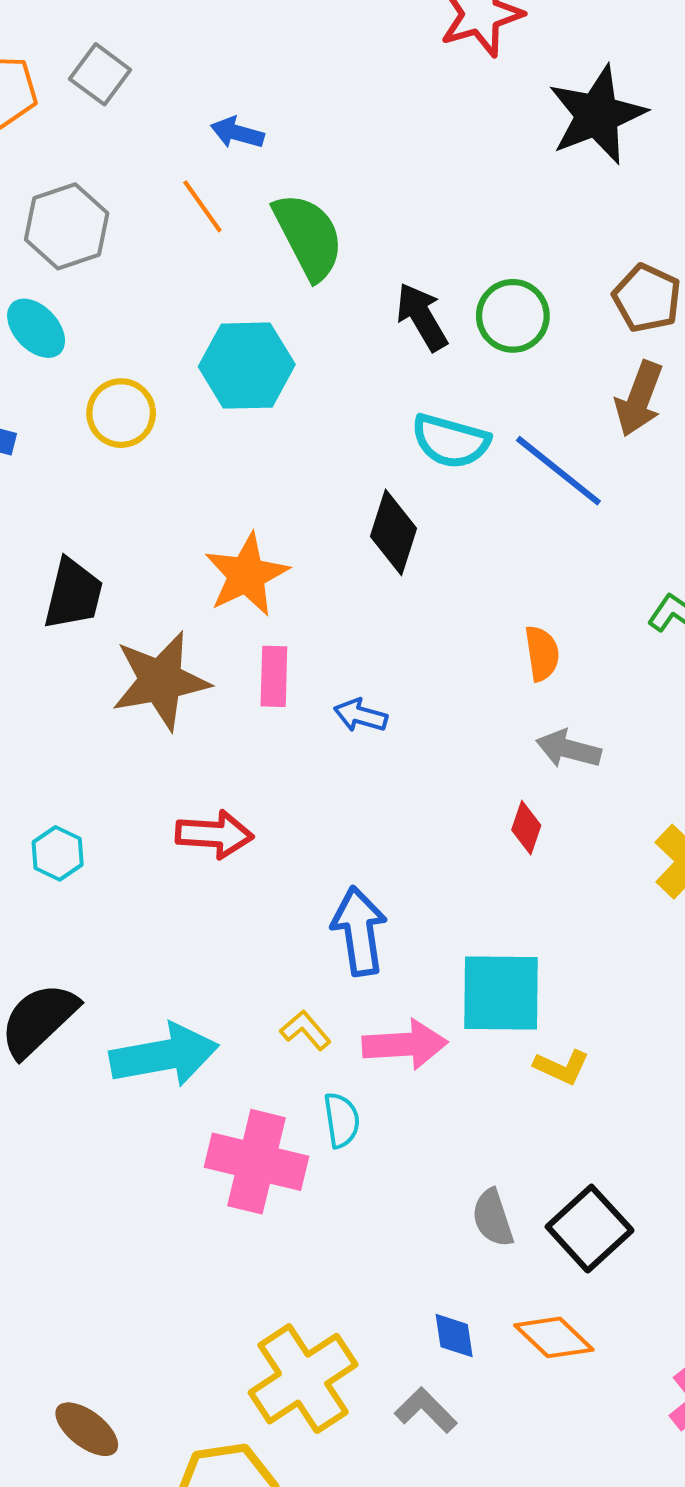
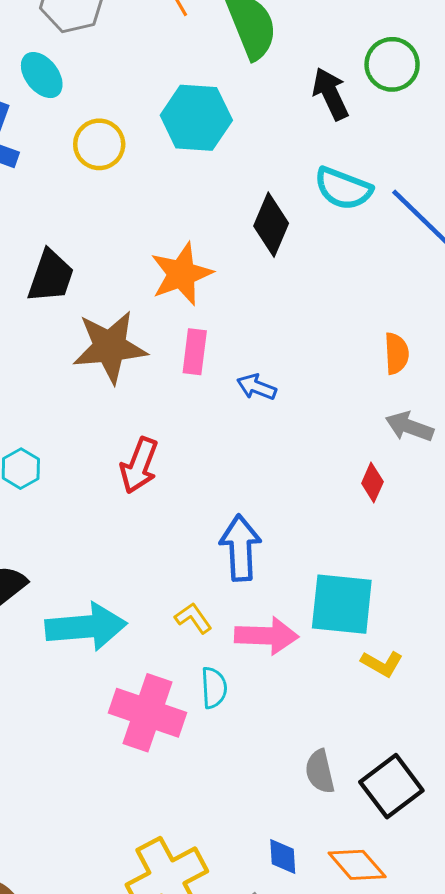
green circle: (513, 316) -> (392, 64), moved
black diamond: (394, 532) -> (271, 225), moved
red arrow: (214, 834) -> (139, 465), turned 102

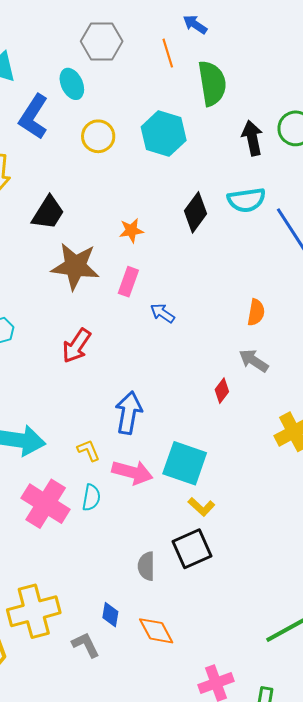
cyan semicircle: (343, 189) -> (246, 200), turned -42
orange star: (181, 274) -> (131, 230), size x0.6
black square: (391, 786) -> (192, 549), moved

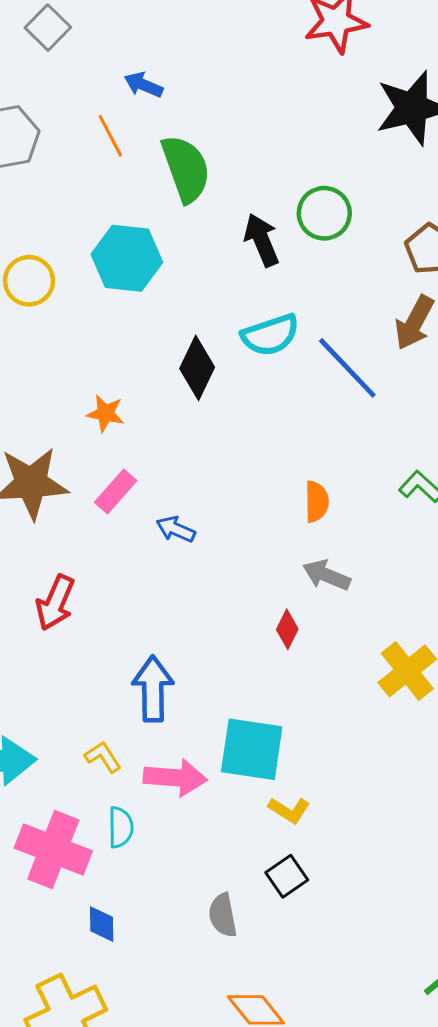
orange star: (131, 230) -> (106, 413), turned 30
pink rectangle: (128, 282) -> (116, 491), turned 32
black square: (192, 549) -> (287, 876), size x0.7
blue diamond: (110, 615) -> (102, 924), moved

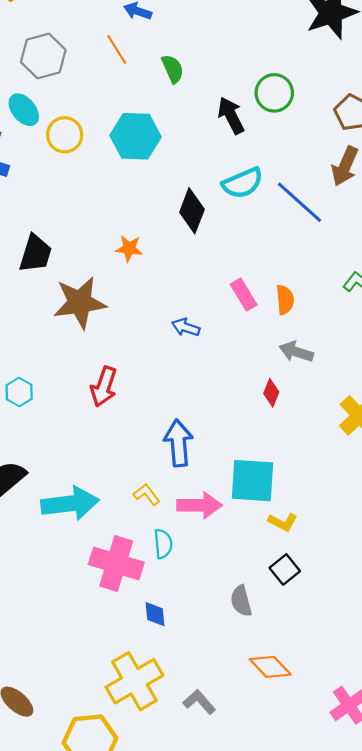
green semicircle: (186, 169) -> (173, 69), size x0.6
yellow circle: (29, 281) -> (65, 135), moved
pink rectangle: (116, 491) -> (244, 295), moved, turned -68

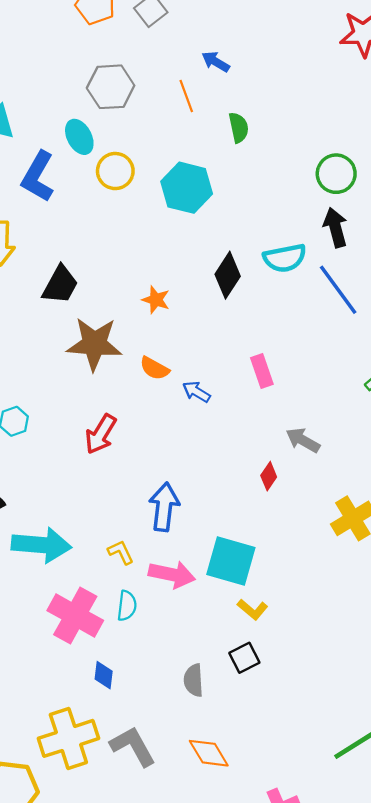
black arrow: (231, 116) -> (335, 227), moved
orange semicircle: (285, 300) -> (154, 368), moved, turned 112
gray L-shape: (199, 702) -> (133, 746), moved, size x1.4

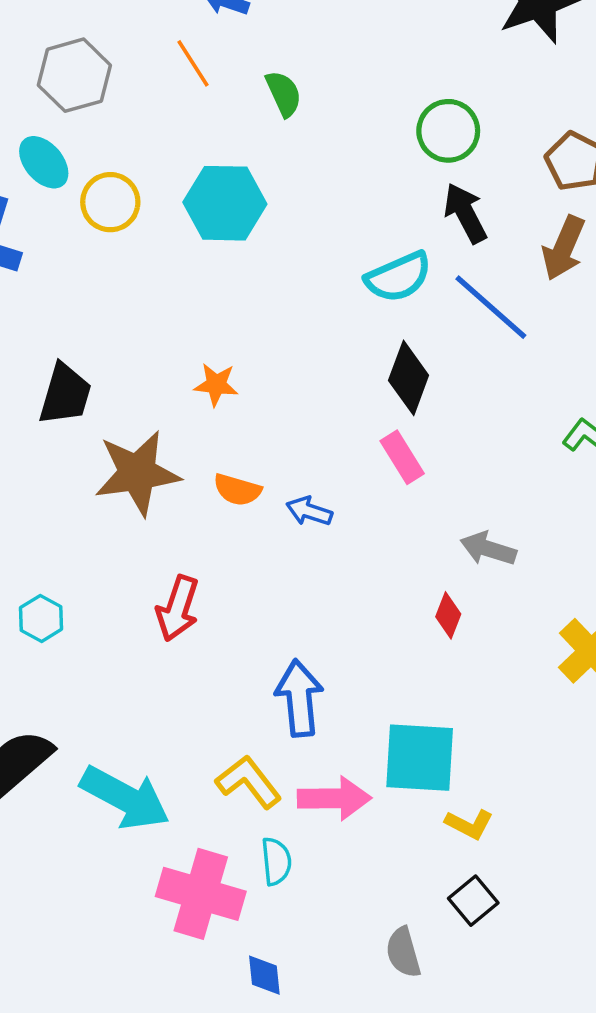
black diamond: (228, 275) -> (409, 378), moved
cyan arrow: (41, 545) -> (125, 798), turned 36
yellow L-shape: (121, 552) -> (249, 782), size x1.5

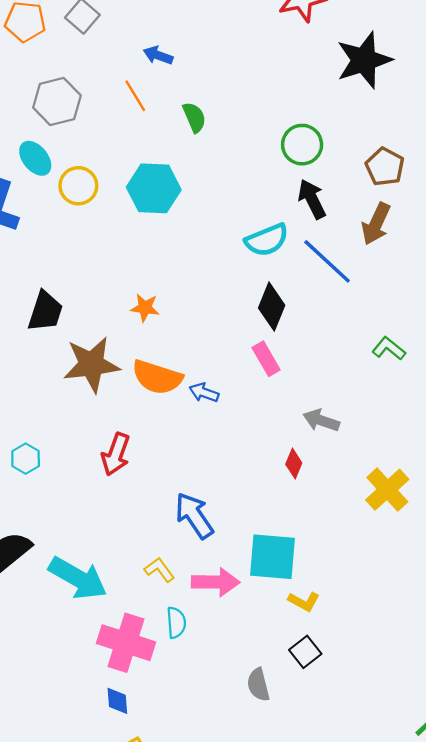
orange semicircle: (237, 490) -> (157, 377), size x1.6
blue arrow: (299, 698) -> (194, 516), turned -30
yellow L-shape: (249, 782) -> (159, 570), size x0.7
blue diamond: (264, 975) -> (117, 701), moved

